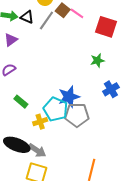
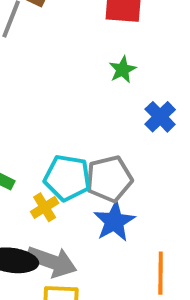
blue star: (69, 97) -> (114, 221), moved
gray arrow: (37, 150) -> (52, 262), size x1.4

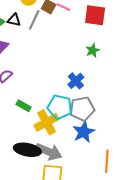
blue cross: (160, 117) -> (76, 81), moved
yellow cross: (45, 207) -> (47, 122), size x1.6

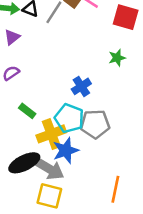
blue cross: (76, 81) -> (81, 86), moved
blue star: (84, 132) -> (66, 150), moved
black ellipse: (27, 150) -> (24, 163), turned -45

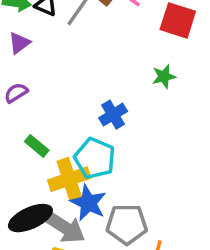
gray pentagon: (95, 124) -> (127, 224), moved
blue star: (66, 150) -> (88, 203), turned -30

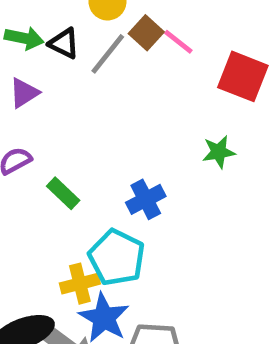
green rectangle: (37, 146) -> (63, 193), moved
yellow cross: (69, 179) -> (80, 284), size x0.7

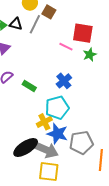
pink line: (178, 42) -> (66, 47), moved
red square: (243, 76) -> (83, 33), moved
cyan pentagon: (117, 257) -> (57, 108), turned -30

